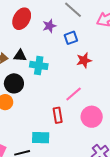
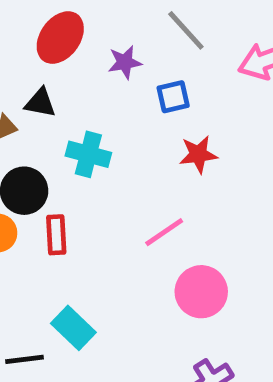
black triangle: (20, 56) -> (40, 103), moved
red rectangle: (58, 115) -> (56, 235), moved
cyan rectangle: (41, 138) -> (73, 328), turned 36

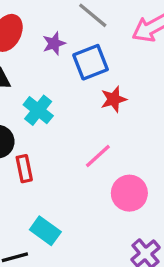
blue square: (173, 97) -> (91, 62), size x1.5
cyan cross: (88, 154) -> (38, 110), turned 32

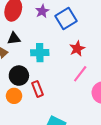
red star: (114, 99) -> (77, 49), moved
cyan cross: (38, 110) -> (40, 53), turned -30

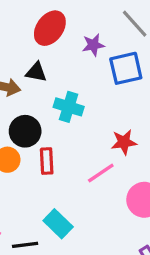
red star: (77, 49) -> (124, 142), moved
pink line: (80, 74) -> (101, 173), moved

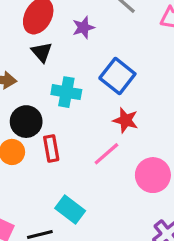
blue square: (126, 68) -> (117, 76), moved, turned -32
black triangle: (36, 72) -> (42, 52), moved, turned 45
red star: (124, 142) -> (126, 120), turned 30

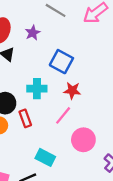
cyan cross: (66, 92) -> (37, 89), moved
pink circle: (153, 175) -> (83, 140), moved

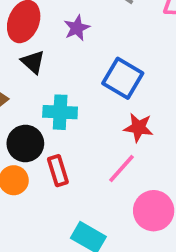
cyan cross: (37, 89) -> (60, 112), moved

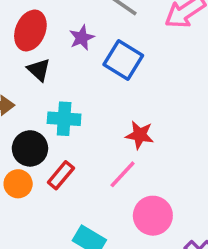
blue square: (123, 78) -> (123, 60), moved
red rectangle: (58, 171) -> (61, 175), turned 56

